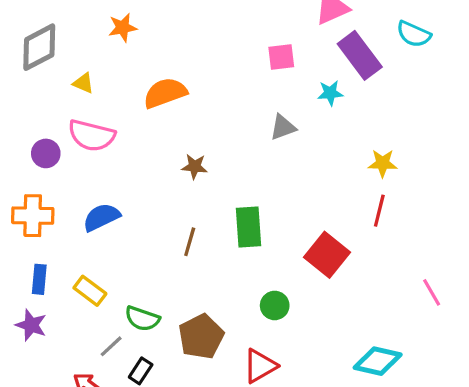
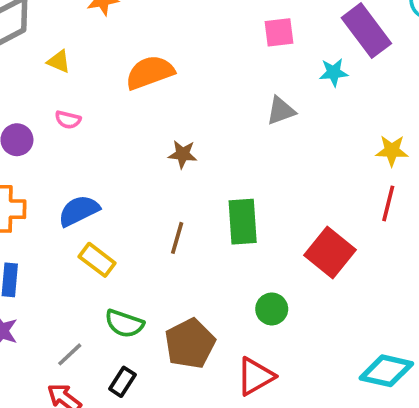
pink semicircle: (92, 135) -> (68, 120), size x0.5
yellow rectangle: (90, 291) -> (97, 260), moved
gray line: (111, 346) -> (70, 354), moved

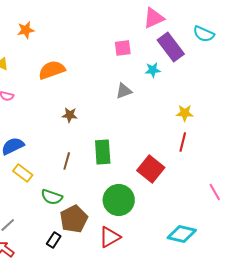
green circle: (272, 309) -> (119, 200), size x1.8
green semicircle: (124, 324) -> (52, 197), moved
black rectangle: (122, 382) -> (54, 240), moved

